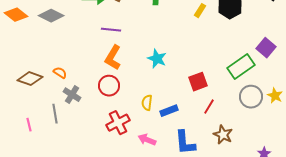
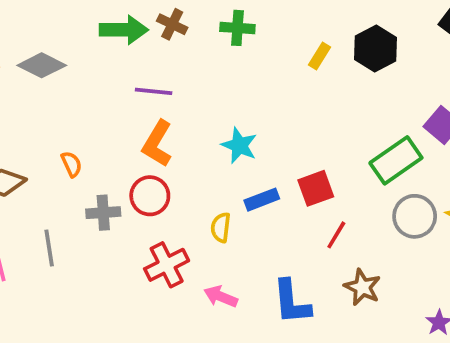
orange semicircle: (60, 73) -> (72, 164), moved, turned 32
gray cross: (72, 95) -> (103, 213), moved, turned -36
blue rectangle: (169, 111) -> (262, 200), moved

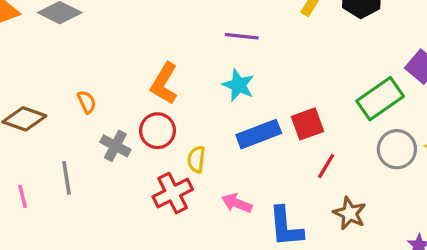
purple line: (154, 91) -> (242, 36), moved
blue rectangle: (262, 200) -> (259, 134), size x1.4
gray cross: (103, 213) -> (115, 146), turned 32
yellow semicircle: (221, 227) -> (196, 159), moved
pink arrow: (221, 296) -> (237, 203), moved

